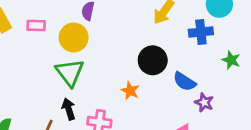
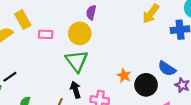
pink rectangle: (36, 25) -> (46, 34), moved
black circle: (153, 60) -> (146, 85), moved

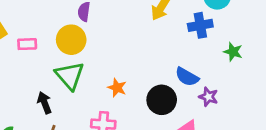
orange star: (124, 76) -> (117, 88), moved
black arrow: (76, 90) -> (44, 103), moved

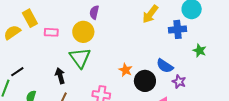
orange star: (117, 88) -> (125, 70), moved

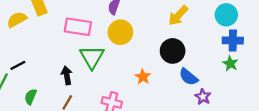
blue cross: (178, 29) -> (233, 40), moved
pink rectangle: (51, 32) -> (78, 27), moved, size x1.6
yellow circle: (83, 32) -> (120, 32), moved
black circle: (145, 81) -> (173, 51), moved

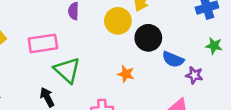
yellow circle: (120, 32) -> (118, 21), moved
green star: (230, 64) -> (214, 46), moved

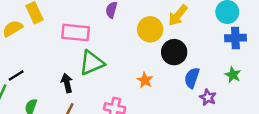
blue semicircle: (173, 59) -> (192, 78), turned 72
green triangle: (67, 70) -> (92, 63), turned 40

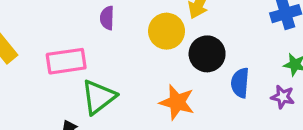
orange star: (145, 80) -> (177, 102), size x1.5
purple star: (208, 97) -> (283, 97), moved

